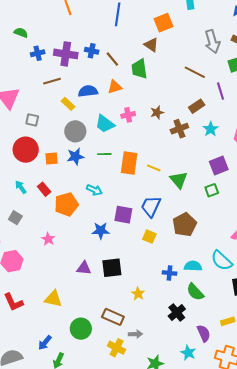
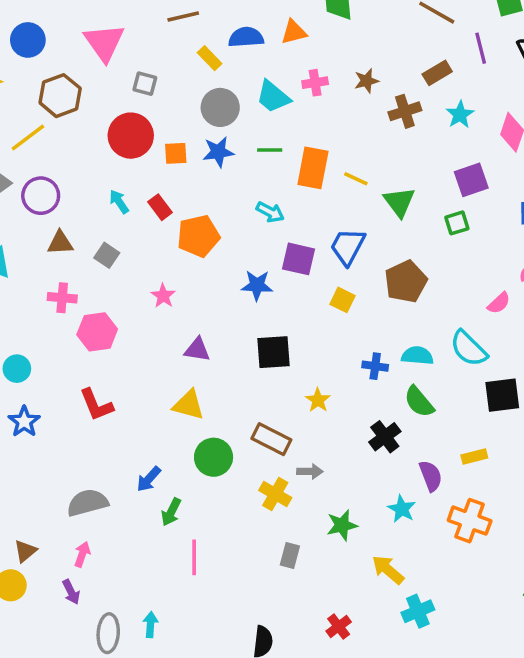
cyan arrow: (94, 190) -> (270, 212), moved
purple triangle: (84, 268) -> (197, 350), moved
yellow triangle: (53, 299) -> (189, 405), moved

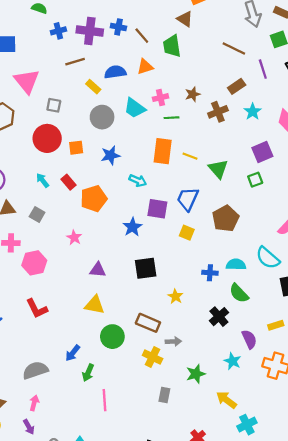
green line: (270, 150) -> (172, 118), moved
blue star: (218, 152) -> (110, 155), moved
blue star: (257, 285) -> (132, 227), turned -30

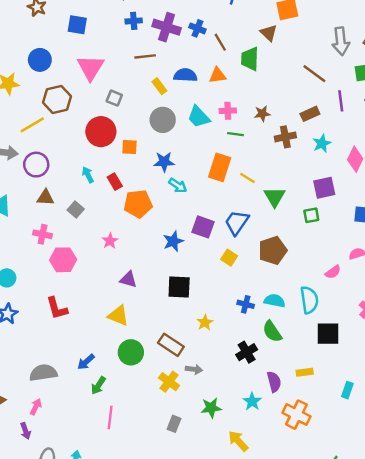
cyan arrow: (138, 181) -> (178, 186), moved
cyan semicircle: (268, 258) -> (309, 300), turned -150

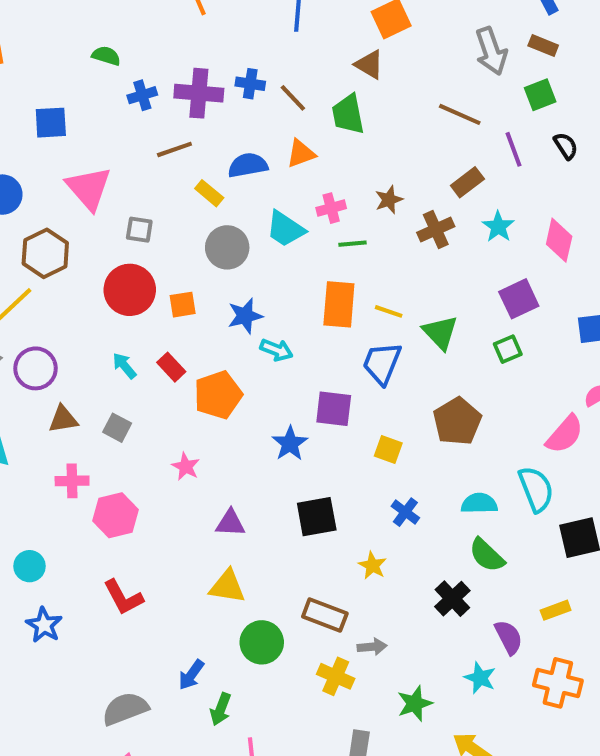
blue trapezoid: (237, 222) -> (382, 363), moved
pink semicircle: (333, 272) -> (565, 434), size x1.5
blue cross: (246, 304) -> (405, 512), moved, turned 35

